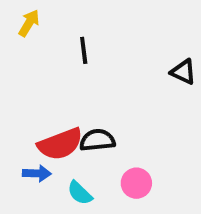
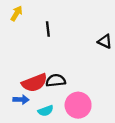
pink circle: (136, 183) -> (78, 105), size x1.5
cyan semicircle: (80, 193) -> (46, 111), turned -64

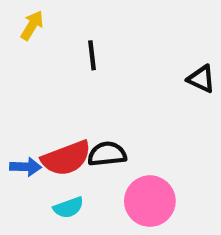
blue arrow: (21, 100) -> (26, 167), moved
cyan semicircle: (46, 111) -> (68, 207), moved

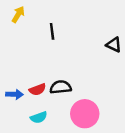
red semicircle: (66, 158) -> (38, 90), size x0.6

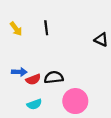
yellow arrow: (18, 14) -> (16, 29), moved, turned 112
blue arrow: (15, 94) -> (19, 72), moved

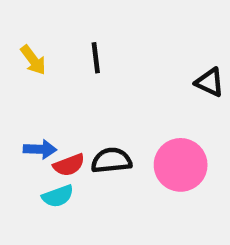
pink circle: (75, 101) -> (181, 165), moved
cyan semicircle: (34, 104) -> (58, 196), moved

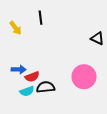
black line: (96, 58) -> (40, 18), moved
black semicircle: (111, 160) -> (46, 87), moved

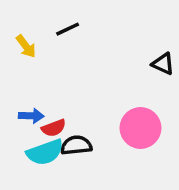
black line: (40, 18) -> (68, 29), turned 72
cyan semicircle: (27, 91) -> (45, 152), size x1.5

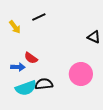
red semicircle: (54, 128) -> (31, 58), moved, turned 56

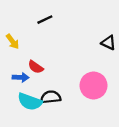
yellow arrow: (15, 27) -> (12, 42), moved
cyan semicircle: (26, 88) -> (30, 102), turned 40

